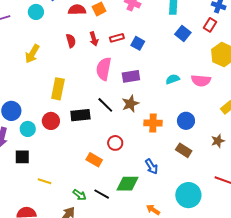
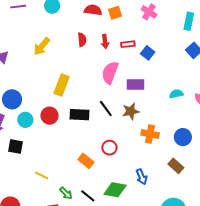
yellow line: (45, 181) -> (42, 175), moved

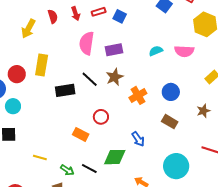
yellow arrow: (42, 46) -> (28, 29), moved
red circle: (49, 116) -> (17, 74), moved
orange cross: (150, 134) -> (138, 95), turned -30

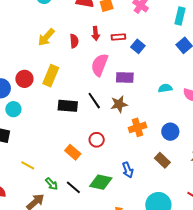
red semicircle: (53, 16) -> (74, 41), moved

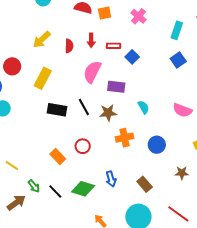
red circle: (24, 79) -> (12, 66), moved
cyan semicircle: (165, 88) -> (143, 107), moved, turned 64
brown rectangle: (162, 160) -> (145, 184), moved

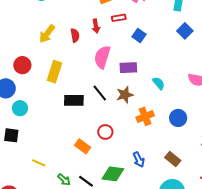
red rectangle: (114, 46) -> (119, 18), moved

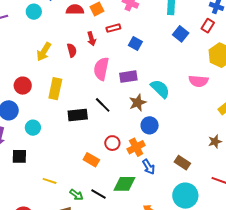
cyan semicircle: (159, 83) -> (160, 89), size x1.5
brown star: (125, 95) -> (138, 103), moved
cyan circle: (20, 108) -> (33, 128), moved
orange cross: (145, 116) -> (136, 147), moved
blue circle: (178, 118) -> (150, 125), moved

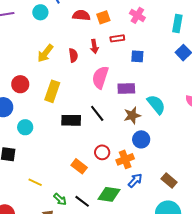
blue square: (135, 43) -> (137, 56), turned -32
blue arrow: (149, 167) -> (135, 180), turned -112

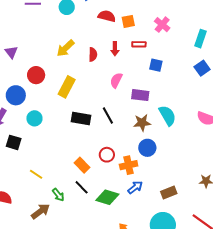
pink semicircle: (100, 77) -> (116, 80), size x0.7
brown rectangle: (169, 180) -> (169, 193), turned -70
black line: (82, 201) -> (82, 187), moved

